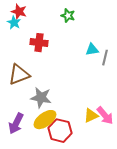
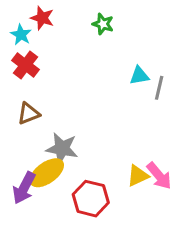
red star: (19, 12) -> (42, 18), moved
red cross: (39, 43) -> (26, 65), moved, turned 30
brown triangle: (19, 75) -> (29, 114), size x0.7
yellow ellipse: (45, 120) -> (47, 173), moved

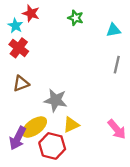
cyan triangle: (139, 76) -> (113, 30), moved
gray star: (62, 148) -> (56, 100), moved
yellow triangle: (138, 176) -> (71, 125), moved
red hexagon: (91, 199) -> (52, 146), moved

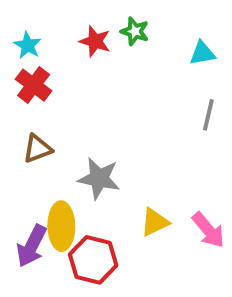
red star: (31, 13) -> (95, 41), moved
yellow triangle: (71, 125) -> (155, 222), moved
yellow ellipse: (34, 127) -> (61, 226), turned -55

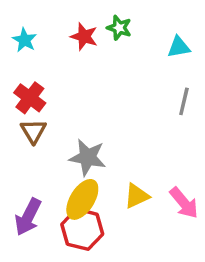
red cross: (34, 85) -> (30, 98), moved
brown triangle: (37, 149) -> (33, 131), turned -40
yellow ellipse: (61, 226) -> (82, 199), moved, turned 33

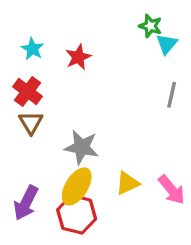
green star: (119, 28) -> (150, 26), moved
red star: (84, 36) -> (78, 57), moved, turned 30
cyan star: (25, 40) -> (32, 49), moved
cyan triangle: (179, 47) -> (167, 44), turned -40

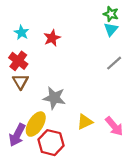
green star: (150, 26) -> (111, 14), moved
gray line: (172, 95) -> (114, 63), turned 35
yellow ellipse: (77, 186) -> (36, 124), moved

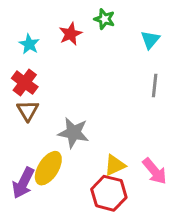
green star: (111, 14) -> (104, 19), moved
red star: (52, 38) -> (70, 34), moved
gray line: (114, 63) -> (155, 85), turned -42
red hexagon: (51, 143) -> (109, 193), moved

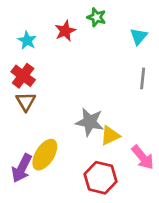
gray star: (73, 133) -> (90, 122), moved
yellow triangle: (115, 165) -> (110, 136), moved

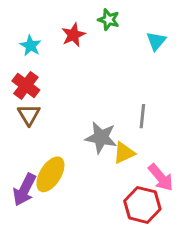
gray line: (143, 78) -> (142, 116), moved
red hexagon: (101, 178) -> (142, 205), moved

